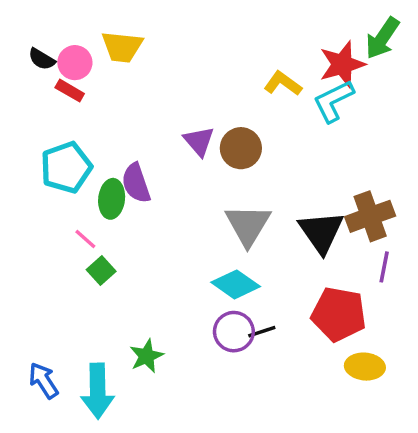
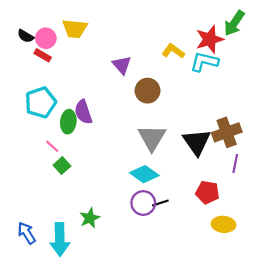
cyan L-shape: (333, 101) -> (204, 62), turned 40
purple triangle: (199, 141) -> (122, 65), moved
red pentagon: (339, 314) -> (207, 192), size x0.7

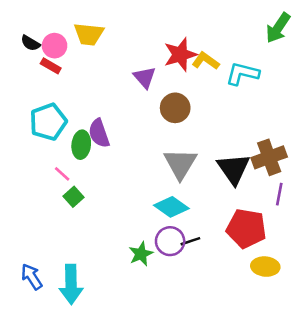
red star: (210, 39) -> (180, 55), moved
red pentagon: (207, 192) -> (246, 228), size x1.4
green star: (90, 218) -> (141, 254), moved

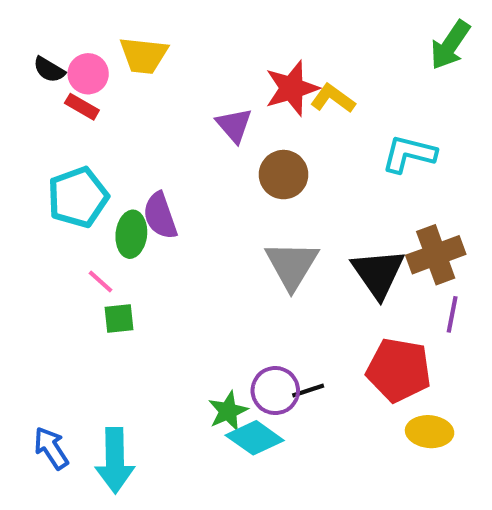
cyan L-shape: (242, 74) -> (409, 154), moved
green square: (74, 197) -> (119, 319), turned 36
cyan diamond: (171, 207) -> (255, 438), moved

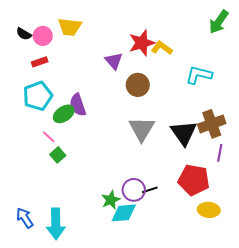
red rectangle: (82, 107) -> (40, 62), moved, turned -49
green ellipse: (131, 234) -> (64, 114), turned 50
green square: (119, 319) -> (58, 155), turned -35
cyan diamond: (255, 438) -> (124, 213), turned -40

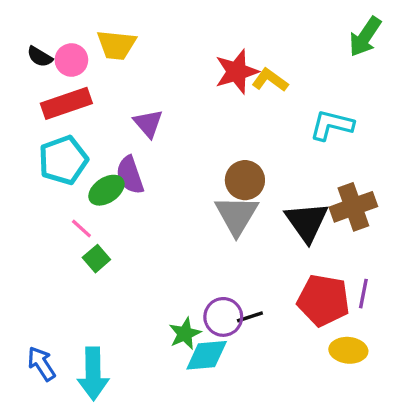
purple triangle: (114, 61) -> (148, 123), moved
red rectangle: (40, 62) -> (66, 103), size x1.8
brown circle: (138, 85) -> (245, 180), moved
purple line: (220, 153) -> (363, 294), moved

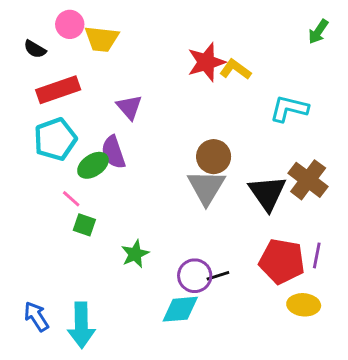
green arrow: (365, 37) -> (318, 32), size x0.7
pink circle: (71, 60) -> (70, 24), moved
brown cross: (353, 207) -> (308, 180), turned -33
green square: (96, 259) -> (84, 225), turned -30
green star: (185, 334) -> (135, 254), moved

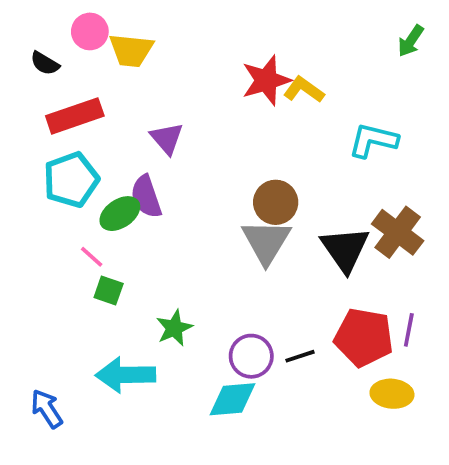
black line: (218, 276) -> (300, 356), moved
cyan arrow: (81, 325) -> (125, 375), moved, turned 90

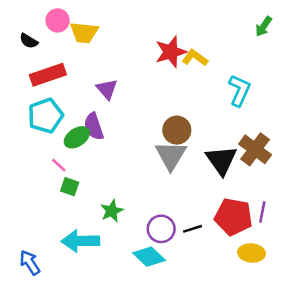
cyan L-shape: (373, 140) -> (239, 90), turned 100
cyan diamond: (232, 399) -> (149, 257), turned 48

